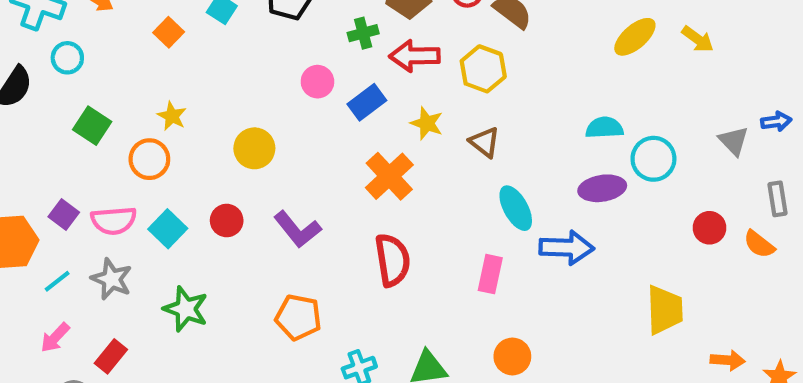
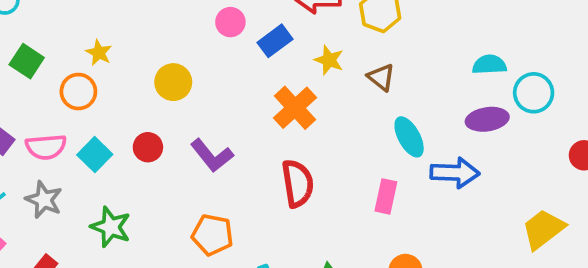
yellow trapezoid: (665, 310) -> (543, 229), turned -126

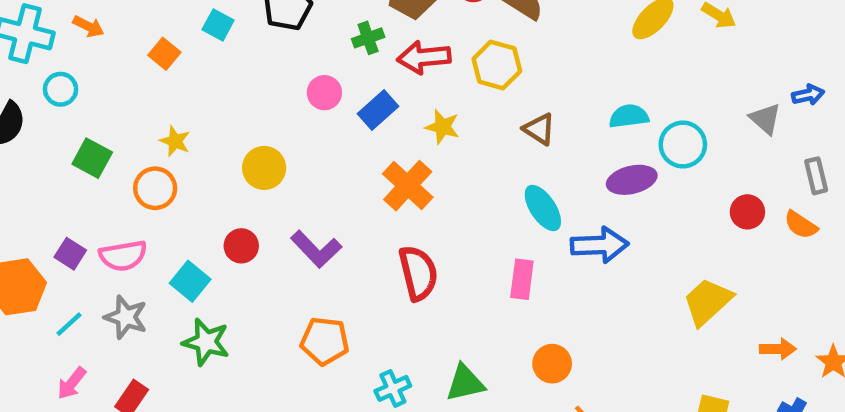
brown triangle: (381, 77) -> (539, 129), moved
cyan square: (95, 155) -> (190, 281), moved

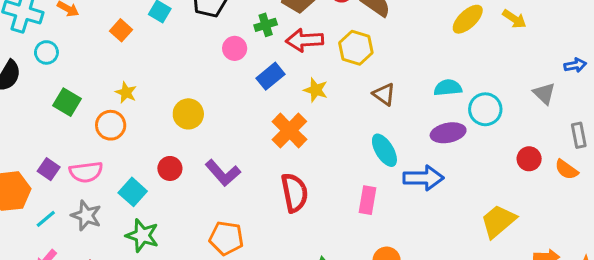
pink circle: (324, 93) -> (235, 48), moved
blue arrow: (808, 95) -> (575, 65), moved

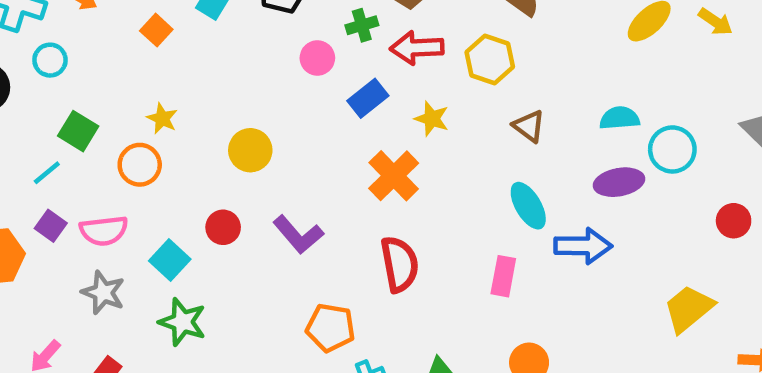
cyan line: (46, 219) -> (47, 173), moved
orange pentagon: (226, 238) -> (330, 328), moved

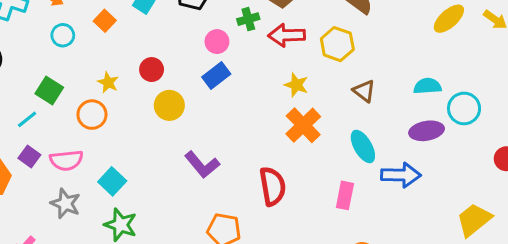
cyan circle: (50, 60) -> (63, 35), moved
blue rectangle: (368, 98) -> (216, 75), moved
orange cross: (394, 176) -> (303, 125), moved
red circle: (223, 227) -> (152, 70), moved

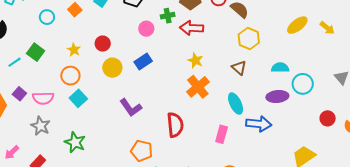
yellow hexagon: (337, 44) -> (249, 38), moved
blue rectangle: (216, 75) -> (143, 61), moved
orange circle: (92, 115) -> (70, 76), moved
cyan line: (27, 119) -> (14, 62), moved
cyan square: (112, 181) -> (78, 98), moved

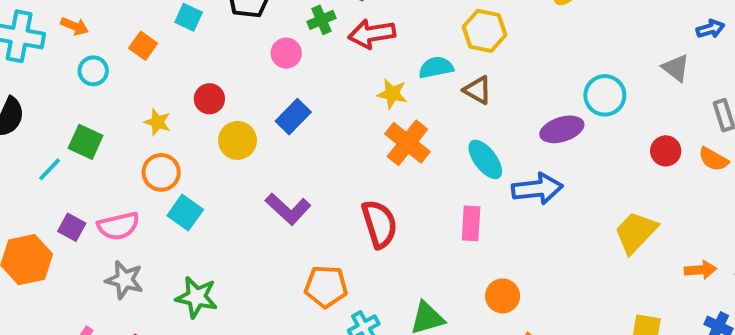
cyan semicircle: (280, 68) -> (436, 67), moved

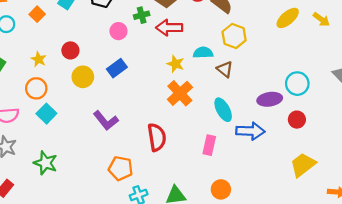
red circle: (666, 151) -> (297, 120), moved

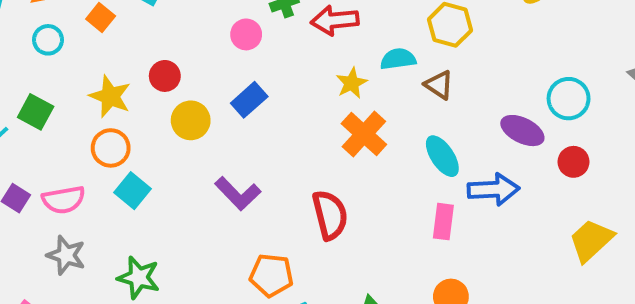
yellow star: (39, 59) -> (110, 96), size x1.5
yellow star: (176, 64) -> (352, 83), turned 30
purple ellipse: (270, 99) -> (522, 131), turned 40
pink rectangle: (209, 145) -> (443, 222), moved

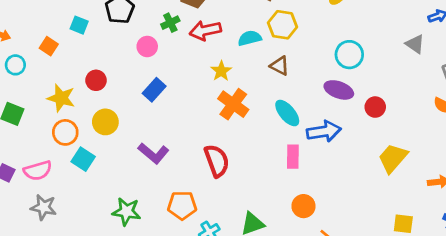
cyan semicircle: (398, 59) -> (250, 38), moved
cyan circle: (569, 99) -> (349, 55), moved
yellow circle: (191, 120) -> (105, 122), moved
green star: (139, 278) -> (126, 212), moved

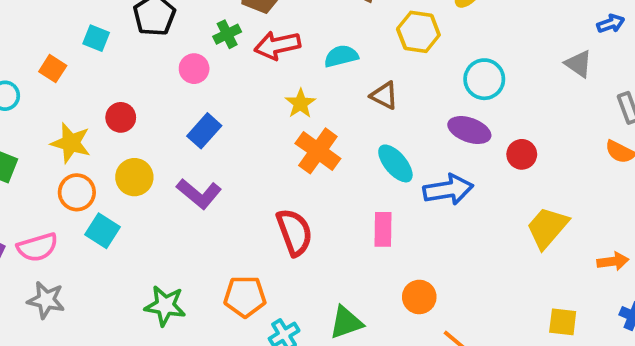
yellow hexagon: (283, 25) -> (418, 32), moved
purple L-shape: (154, 153) -> (199, 194), moved
pink rectangle: (293, 157) -> (383, 229), moved

